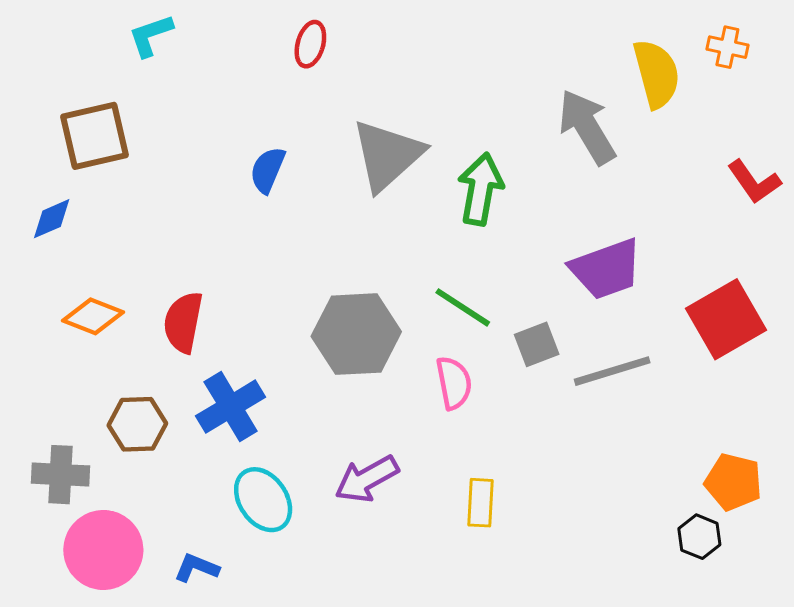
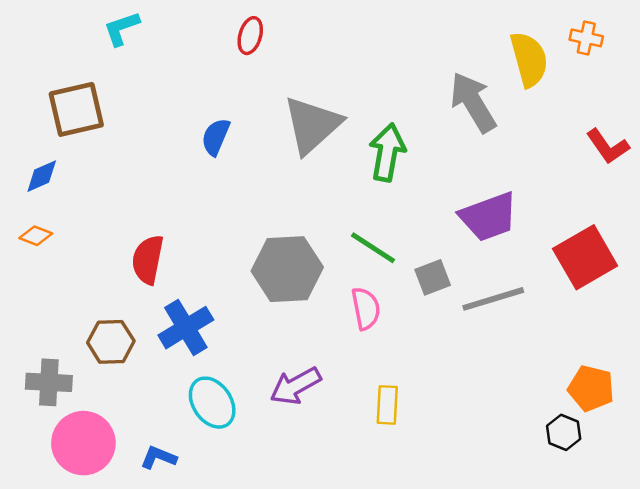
orange diamond: (93, 316) -> (36, 236), moved, size x0.7

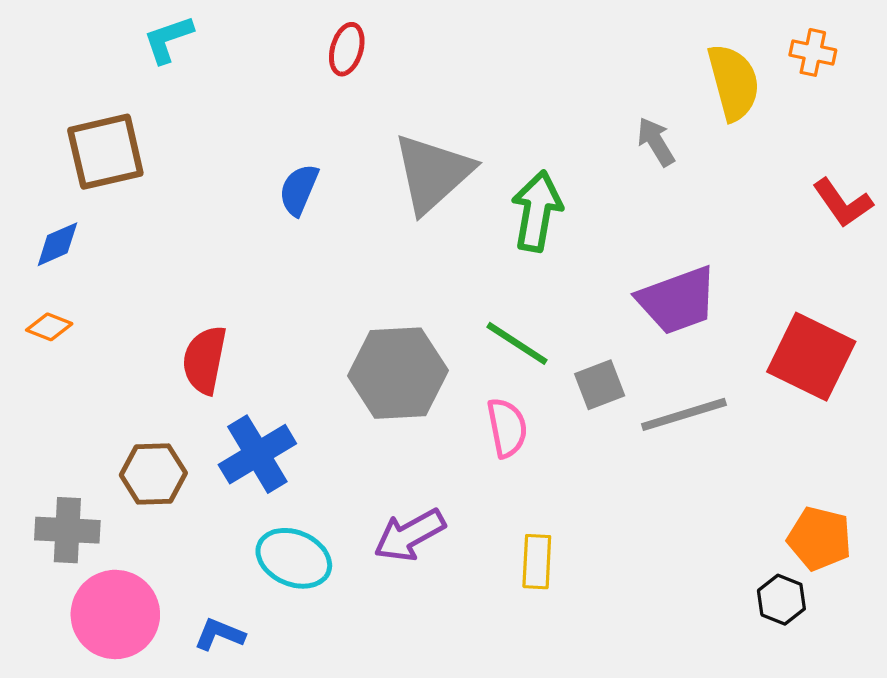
gray arrow: (473, 102) -> (656, 142), size x0.6
red square: (585, 257) -> (811, 357), turned -34
cyan ellipse: (212, 403) -> (294, 558), turned -33

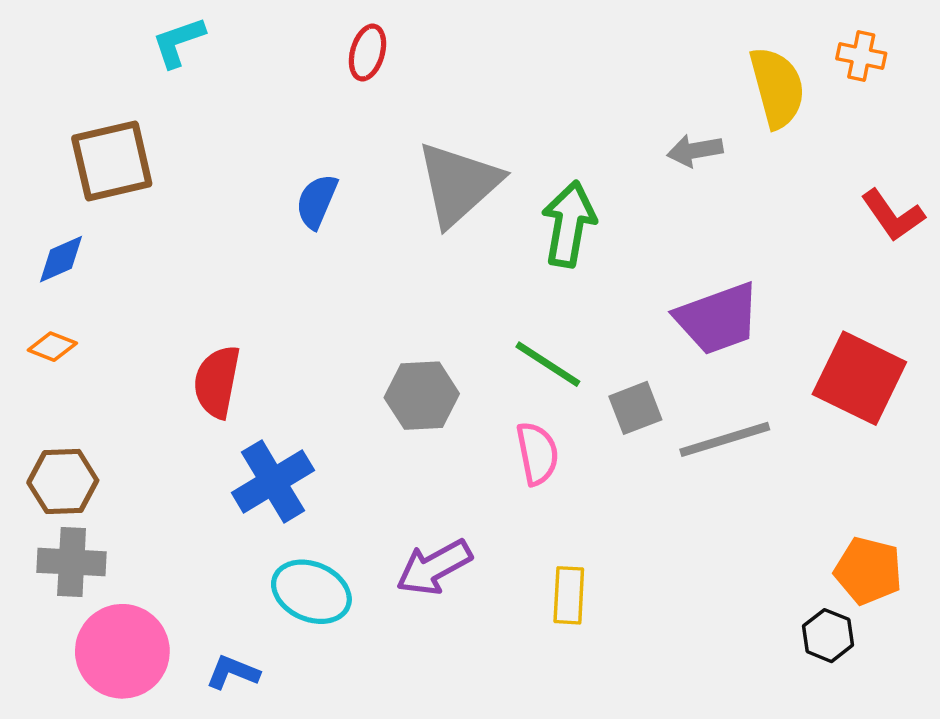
gray arrow: (656, 142) -> (695, 151), turned -69
gray hexagon: (398, 373) -> (422, 396), size x0.7
brown hexagon: (153, 474) -> (63, 481), moved

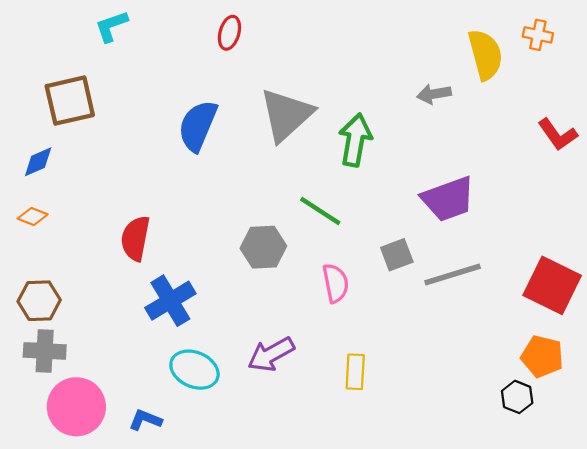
blue semicircle: (317, 201) -> (198, 126), size x1.5
green line: (548, 364) -> (320, 211), moved
red square: (859, 378) -> (552, 285), moved

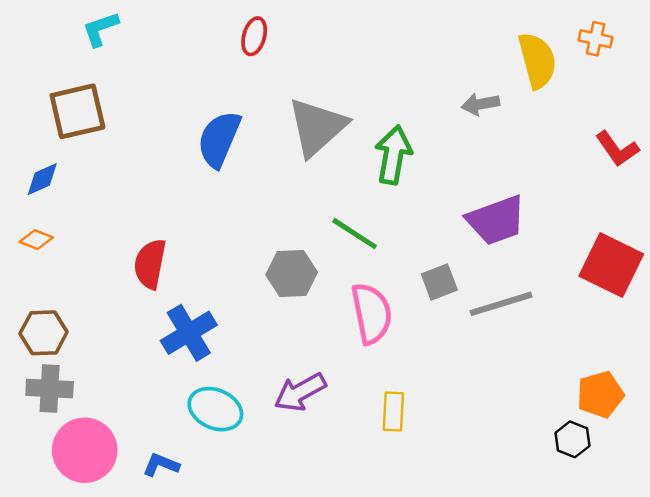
cyan L-shape: (111, 26) -> (100, 29), moved
pink semicircle: (336, 283) -> (372, 313), size x1.4
red square: (552, 285) -> (611, 265), moved
orange pentagon: (542, 356) -> (600, 395), turned -30

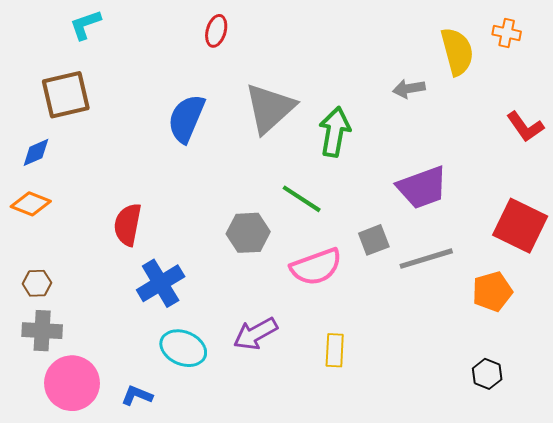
orange diamond: (36, 240) -> (31, 204), size x1.4
pink semicircle: (372, 313) -> (316, 267), turned 81
brown hexagon: (44, 333) -> (37, 283), size x0.7
orange pentagon: (600, 395) -> (492, 291), moved

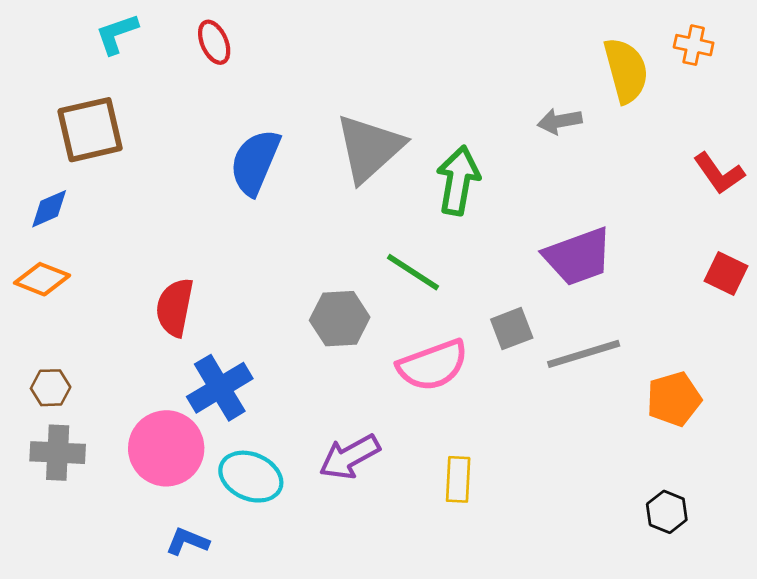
red ellipse: (216, 31) -> (214, 42), moved, turned -40
red square: (520, 226) -> (726, 274), moved, size x0.6
pink circle: (72, 383) -> (166, 448), moved

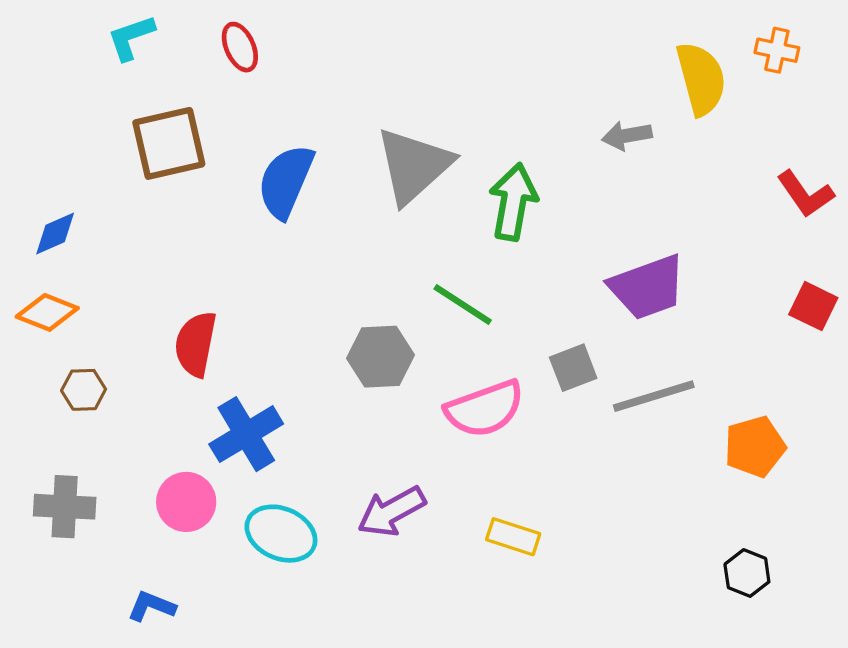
brown square: (90, 130) -> (169, 143), moved
brown hexagon: (51, 388) -> (84, 390), moved
pink circle: (166, 448) -> (186, 502), size x0.7
yellow rectangle: (458, 479) -> (513, 537), turned -75
blue L-shape: (187, 541) -> (151, 606), moved

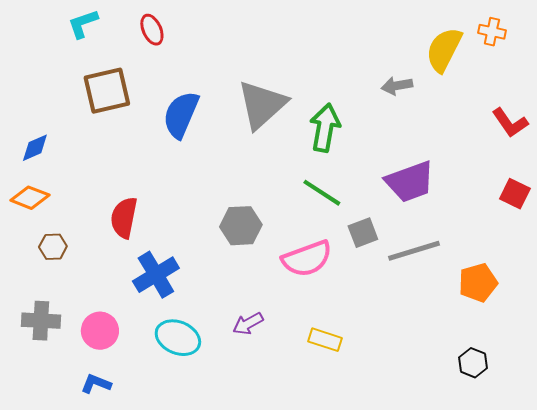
yellow semicircle: (701, 79) -> (444, 50), turned -138
green line: (463, 305) -> (322, 193), moved
pink circle: (186, 502) -> (100, 331), moved
purple arrow: (392, 511) -> (248, 324), size x0.7

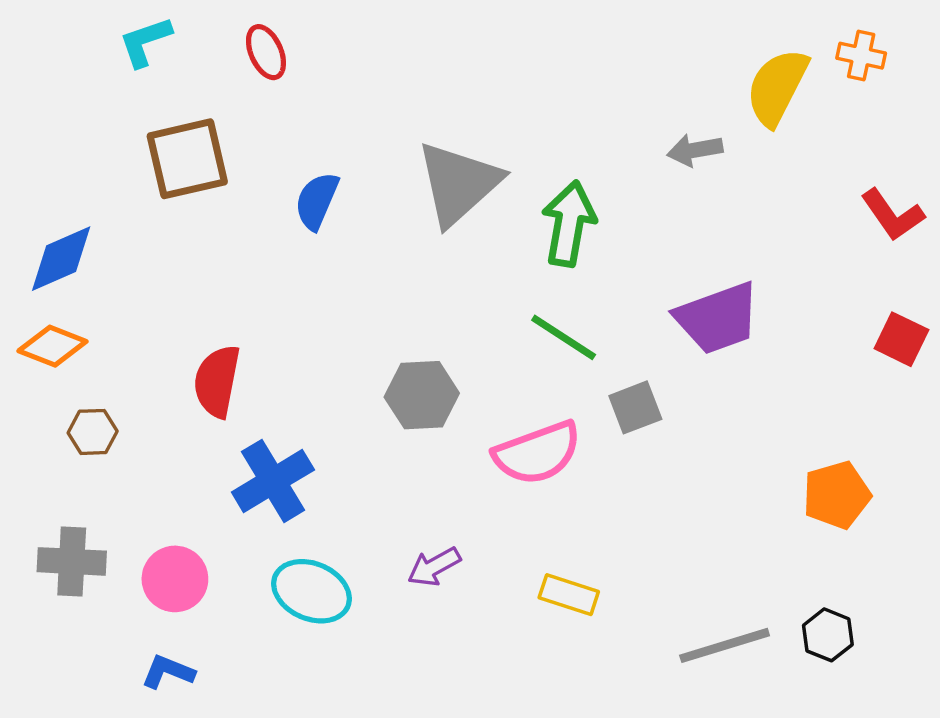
blue semicircle: (181, 115) -> (317, 201), size x0.7
blue diamond: (35, 148) -> (61, 259), size x1.4
gray line: (414, 251) -> (725, 645), moved

